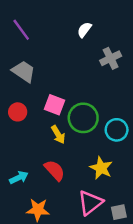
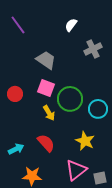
gray trapezoid: (24, 71) -> (46, 60), moved

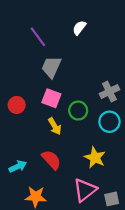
purple line: (18, 25) -> (38, 37), moved
gray cross: (93, 49) -> (109, 92), moved
gray trapezoid: (46, 60) -> (51, 67), turned -100
green circle: (70, 99) -> (78, 111), size x0.7

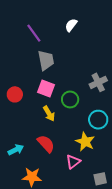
gray trapezoid: (51, 67) -> (46, 60), turned 145
cyan circle: (109, 122) -> (98, 120), moved
pink triangle: (85, 190) -> (73, 162), moved, size x0.7

